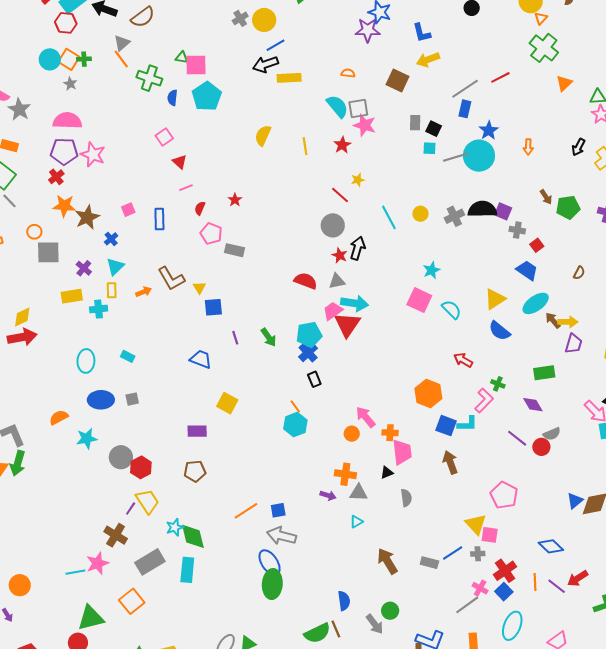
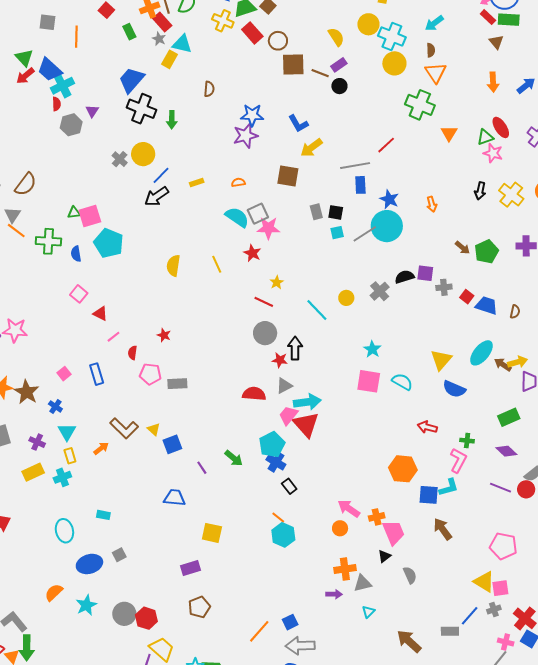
orange triangle: (541, 18) -> (436, 73), moved, size x1.6
yellow rectangle: (289, 78) -> (197, 182), moved, size x0.6
gray line: (465, 89) -> (355, 166), turned 40
black semicircle: (482, 209) -> (405, 277), size x0.7
blue trapezoid: (527, 270) -> (487, 305), moved

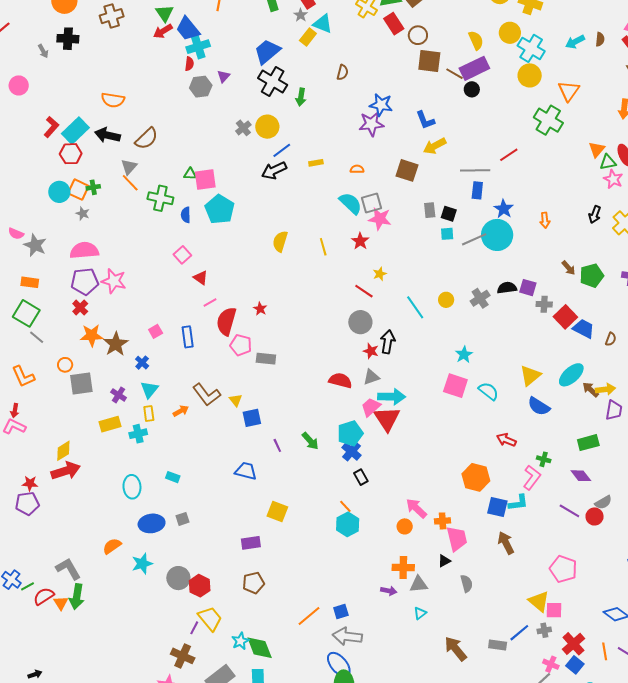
brown semicircle: (431, 50) -> (600, 39), moved
purple rectangle: (339, 65) -> (474, 68), size x1.8
orange triangle: (449, 133) -> (597, 149), moved
red square: (467, 297) -> (565, 317), size x1.6
red semicircle: (132, 353) -> (226, 321), size x2.0

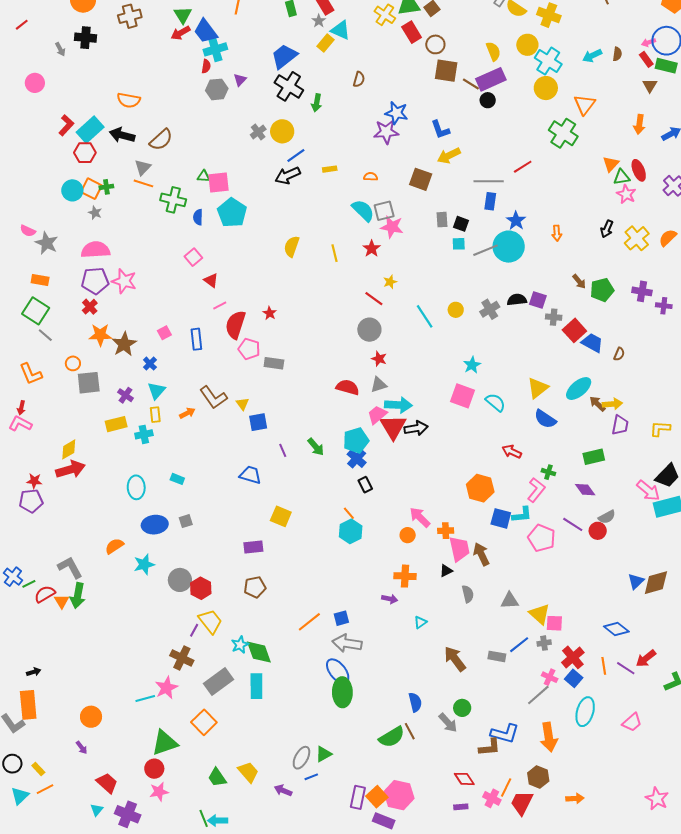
orange line: (130, 183) -> (143, 183), turned -30
black arrow: (388, 342) -> (416, 428), moved, turned 70
brown arrow: (506, 543) -> (481, 554), moved
pink pentagon: (563, 569) -> (542, 538), moved
gray triangle: (419, 584) -> (510, 601), moved

